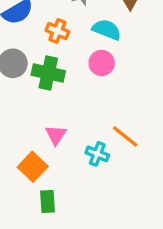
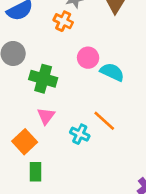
cyan semicircle: (107, 30) -> (112, 72), moved
orange cross: (57, 31) -> (63, 21), moved
green cross: (48, 73) -> (43, 79), moved

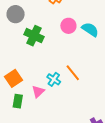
cyan semicircle: (112, 72) -> (90, 30), moved
pink triangle: (46, 116) -> (38, 92), moved

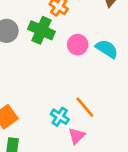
green cross: (34, 36) -> (41, 30), moved
pink triangle: (38, 92) -> (77, 136), moved

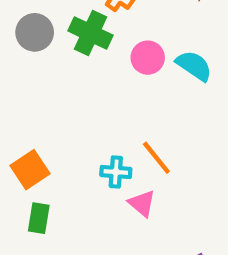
cyan cross: (60, 117) -> (116, 172), turned -30
pink triangle: (77, 136) -> (142, 203), turned -36

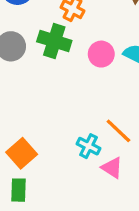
cyan cross: (116, 172) -> (88, 146), turned 30
green rectangle: (39, 218) -> (19, 190), moved

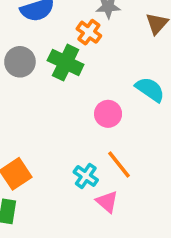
pink circle: (101, 54) -> (108, 114), moved

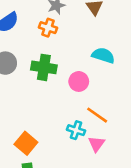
green cross: (66, 63) -> (44, 67), moved
pink triangle: (107, 202) -> (96, 144), turned 42

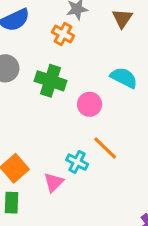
pink triangle: (96, 144) -> (54, 182), moved

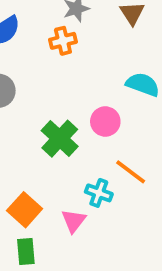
orange cross: (63, 34) -> (63, 41), turned -35
green cross: (51, 81) -> (60, 139), moved, turned 32

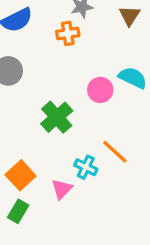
pink circle: (105, 122) -> (100, 90), moved
green rectangle: (26, 252) -> (18, 211), turned 30

